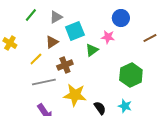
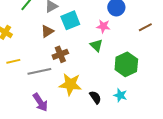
green triangle: (92, 50) -> (96, 45), moved, turned -40
yellow line: (36, 59) -> (13, 61), moved, turned 32

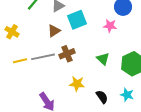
green triangle: (96, 45) -> (103, 59), moved
gray line: (39, 71) -> (43, 57), moved
yellow star: (70, 84) -> (77, 84), size x0.7

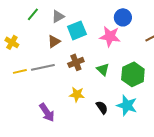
pink star: (110, 26) -> (110, 36), size x1.5
brown cross: (67, 54) -> (76, 62), moved
cyan star: (127, 95) -> (127, 105), size x1.5

